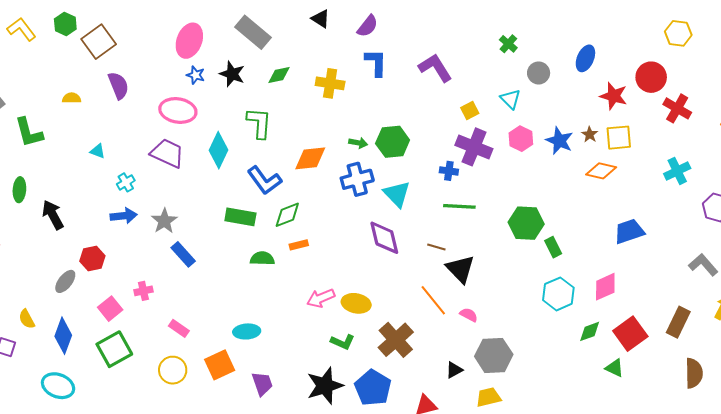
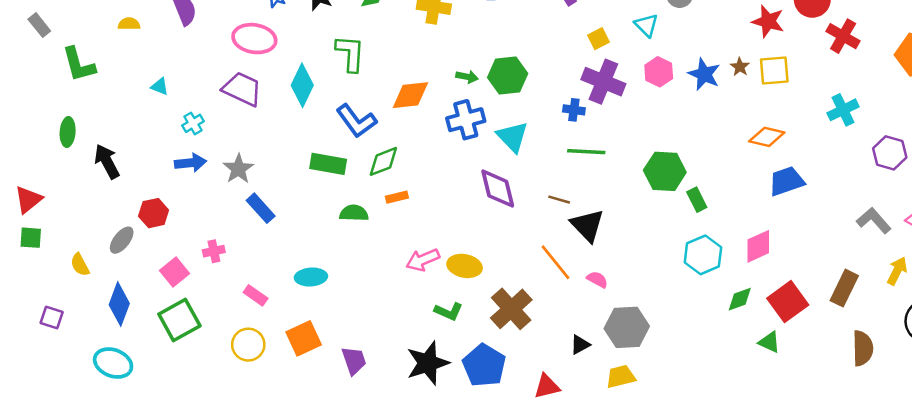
orange diamond: (601, 171) -> (767, 137), moved
yellow semicircle: (27, 319) -> (80, 265), moved
cyan ellipse: (247, 331) -> (311, 277), moved

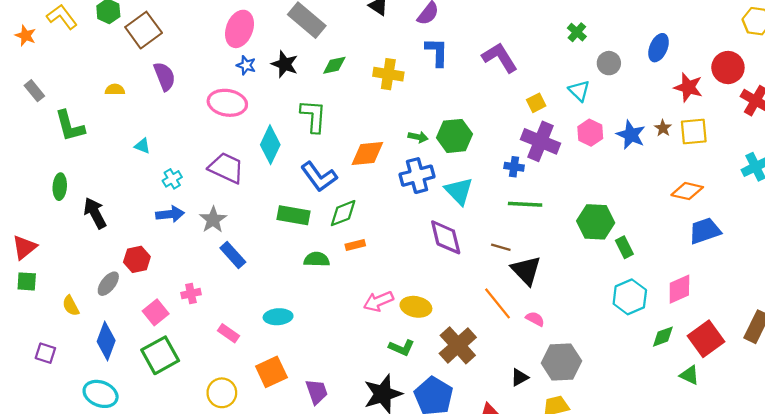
purple trapezoid: (242, 89) -> (226, 168), moved
yellow circle: (248, 345) -> (222, 393), moved

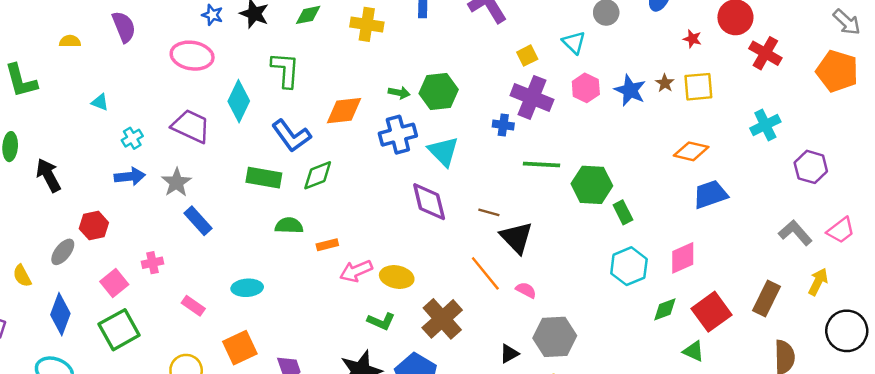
red star: (688, 87) -> (692, 39), size x0.6
green line: (525, 204) -> (542, 164), moved
orange rectangle: (355, 245) -> (327, 245), moved

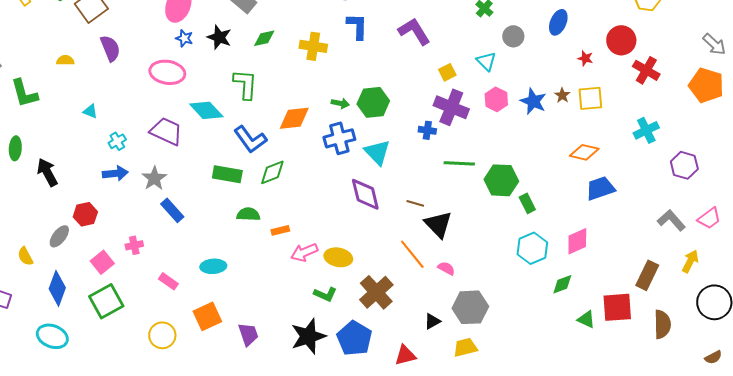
cyan diamond: (239, 101) -> (206, 110), turned -68
red square: (712, 312) -> (617, 307), moved, turned 32

